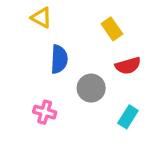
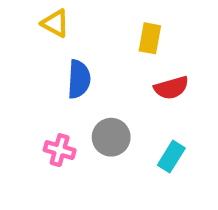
yellow rectangle: (112, 29) -> (150, 38), turned 45
gray circle: (91, 88) -> (111, 137), moved

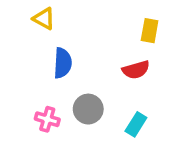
yellow rectangle: (150, 38) -> (150, 31), moved

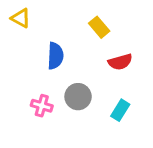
yellow triangle: (44, 19) -> (21, 18), moved
yellow rectangle: (150, 31) -> (99, 27), moved, turned -50

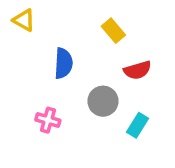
gray circle: (78, 97) -> (103, 101), moved

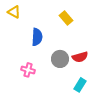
red semicircle: (137, 70) -> (80, 57), moved
cyan rectangle: (137, 125) -> (80, 85), moved

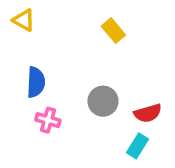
blue semicircle: (37, 37) -> (36, 82), moved
red semicircle: (80, 57) -> (148, 113), moved

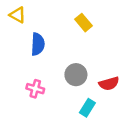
blue semicircle: (36, 82) -> (38, 44), moved
cyan rectangle: (137, 146) -> (87, 108), moved

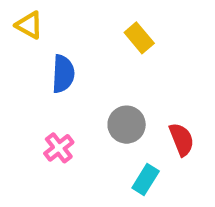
red semicircle: (109, 84) -> (182, 139), turned -96
pink cross: (35, 89) -> (59, 148), turned 36

